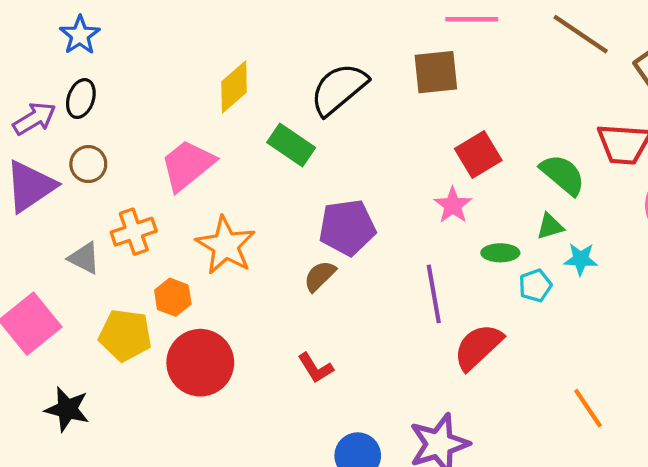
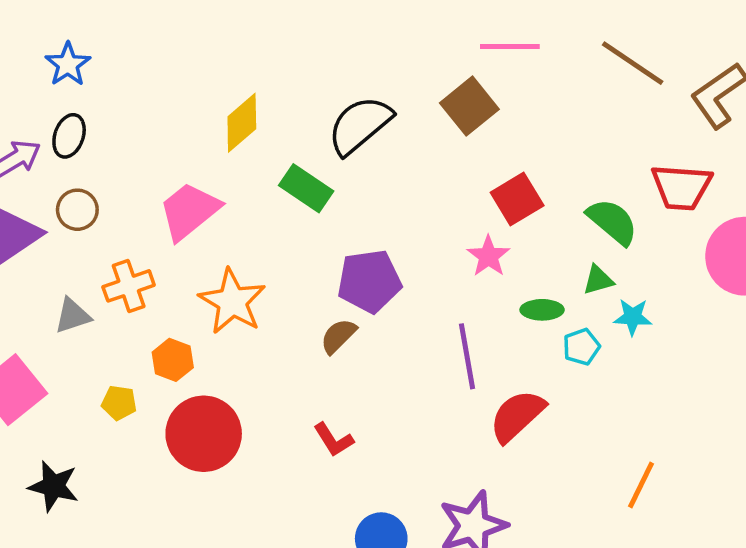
brown square: (436, 72) -> (469, 106), turned -33
gray triangle: (84, 258) -> (73, 316), turned -45
yellow pentagon: (125, 335) -> (119, 403), size x0.6
orange line: (588, 408) -> (641, 485), turned 60

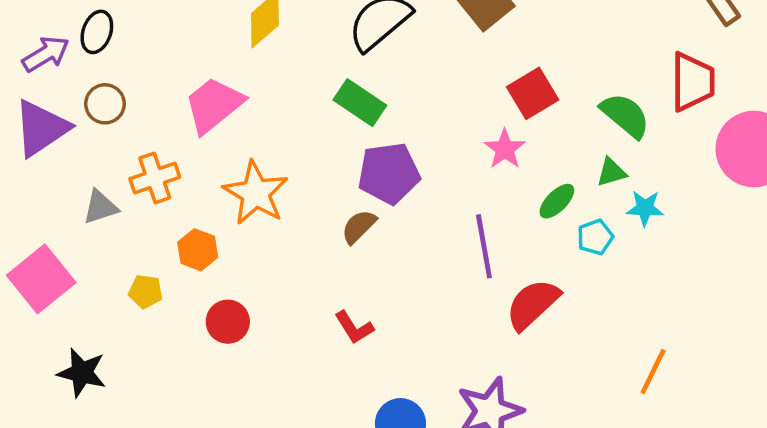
red trapezoid: (681, 187) -> (692, 82), turned -94
green rectangle: (306, 188) -> (360, 103), moved
green ellipse: (542, 310) -> (557, 201), turned -45
red circle: (204, 434) -> (228, 322), size x0.6

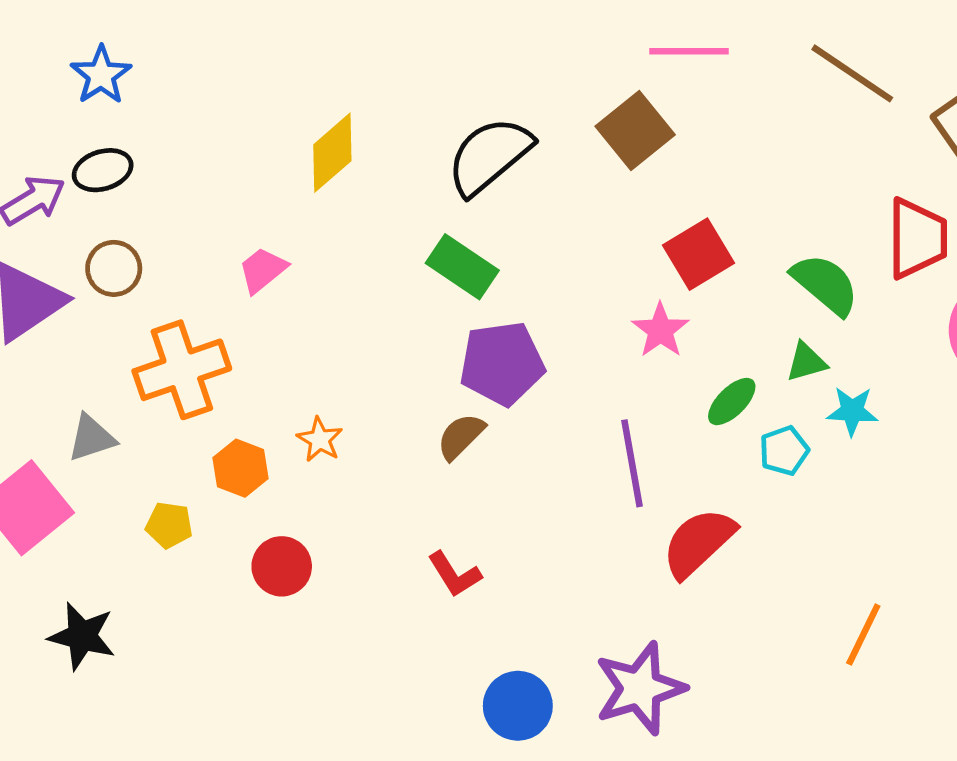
black ellipse: (97, 32) -> (103, 170), turned 54
pink trapezoid: (214, 105) -> (263, 270), size x0.6
orange cross: (155, 178) -> (182, 370), size x1.4
orange star: (256, 193) -> (320, 440), moved, size x0.5
gray triangle: (100, 207) -> (92, 438), moved

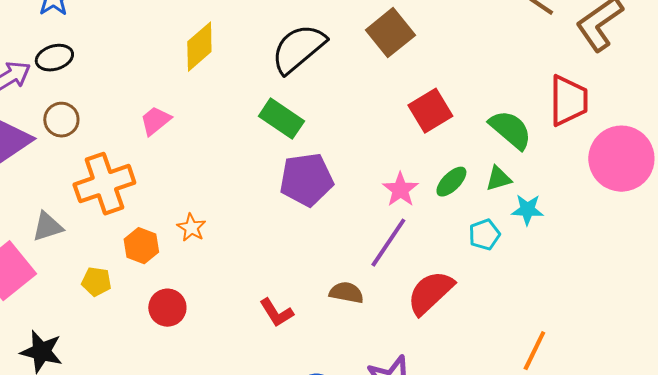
pink star: (660, 330) -> (400, 190), moved
green ellipse: (732, 402) -> (451, 182), moved
brown semicircle: (461, 436) -> (346, 293), moved, turned 56
purple line: (632, 463) -> (388, 243), turned 44

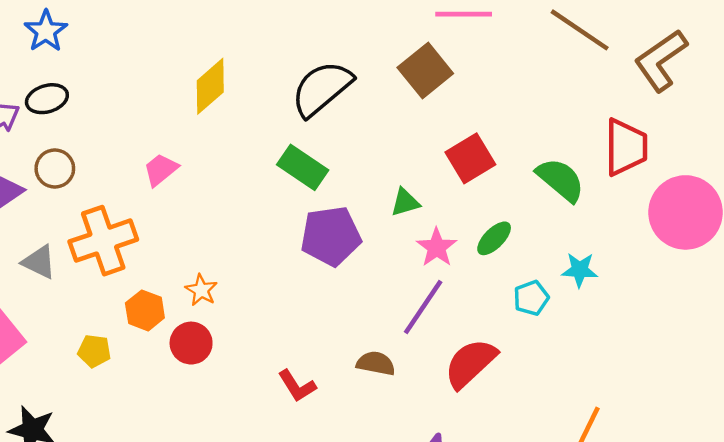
green triangle: (498, 179) -> (405, 202), moved
gray triangle: (47, 227) -> (39, 262), moved, turned 44
red circle: (167, 308) -> (191, 343), moved

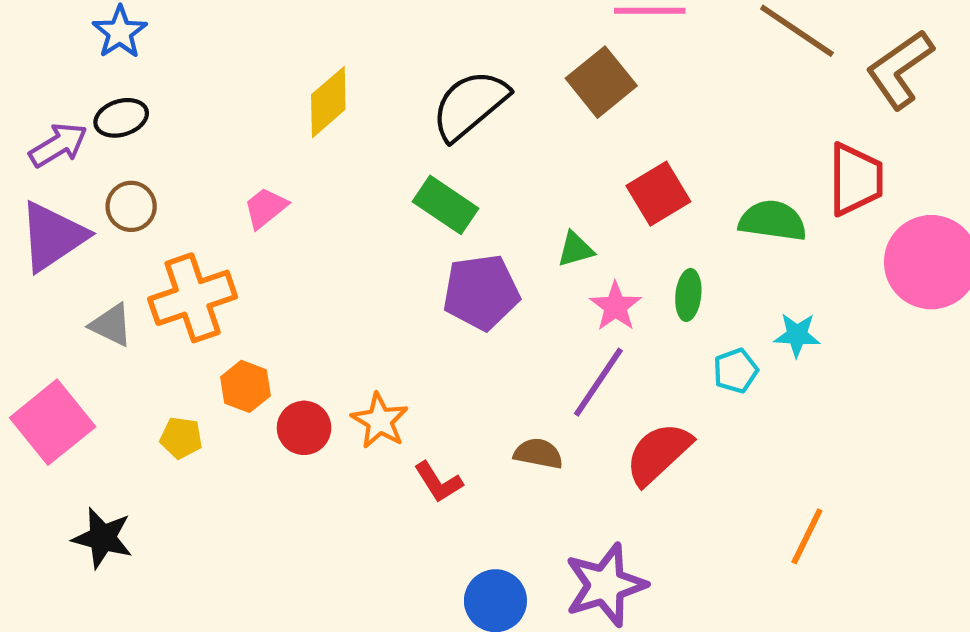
green semicircle: (560, 180) -> (773, 221), turned -32
green ellipse: (494, 238) -> (688, 295), turned -39
orange star: (201, 290) -> (380, 421), moved, size x1.4

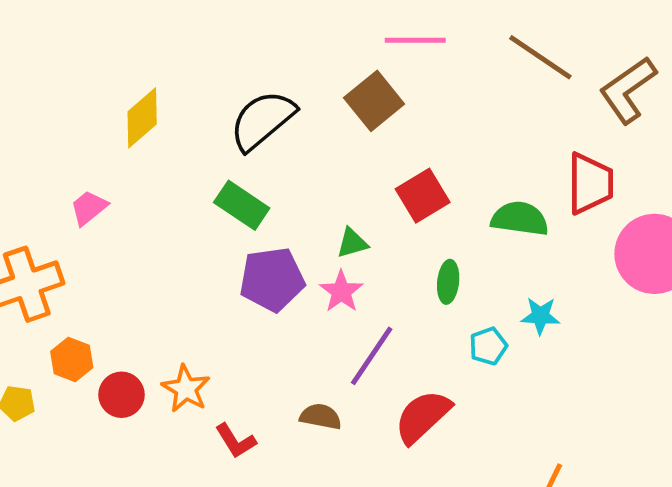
pink star: (615, 306) -> (341, 292), moved

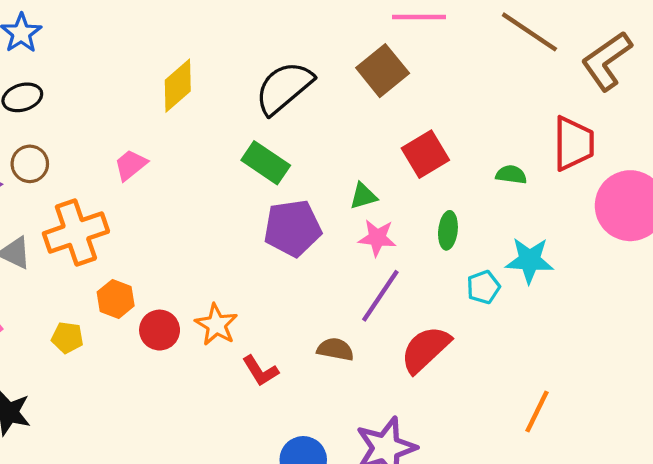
green semicircle: (520, 219) -> (511, 175), size x0.6
pink star: (341, 292) -> (377, 238), moved, turned -30
cyan star: (540, 316) -> (529, 260), size x1.4

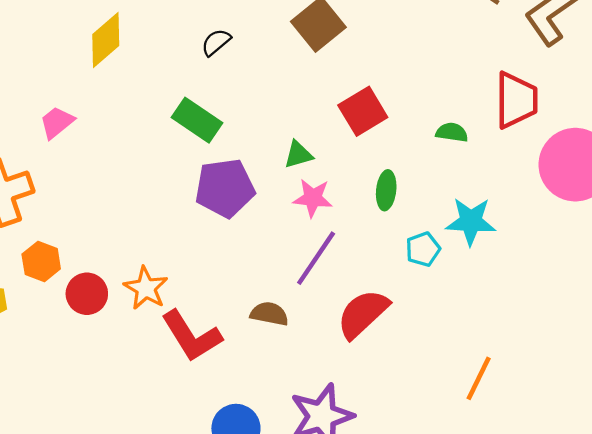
black semicircle: (284, 88) -> (216, 42), size x0.5
red L-shape: (260, 371) -> (191, 336), size x1.6

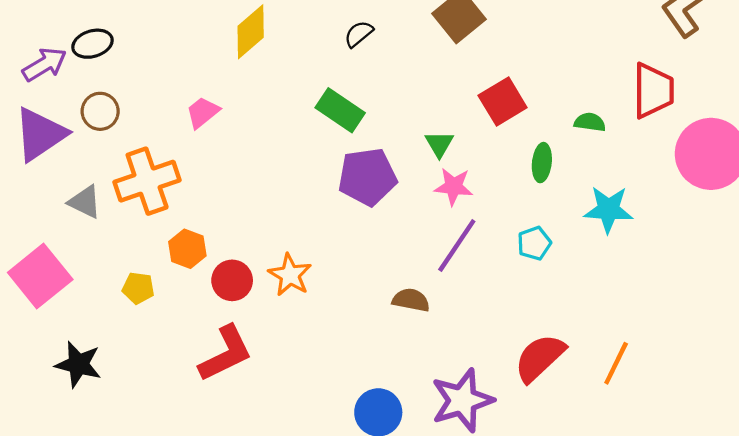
green triangle: (298, 155) -> (439, 144), turned -44
green ellipse: (386, 190) -> (542, 163), moved
cyan pentagon: (423, 249) -> (534, 243), moved
red semicircle: (363, 314) -> (540, 358), moved
red L-shape: (191, 336) -> (226, 353), moved, turned -84

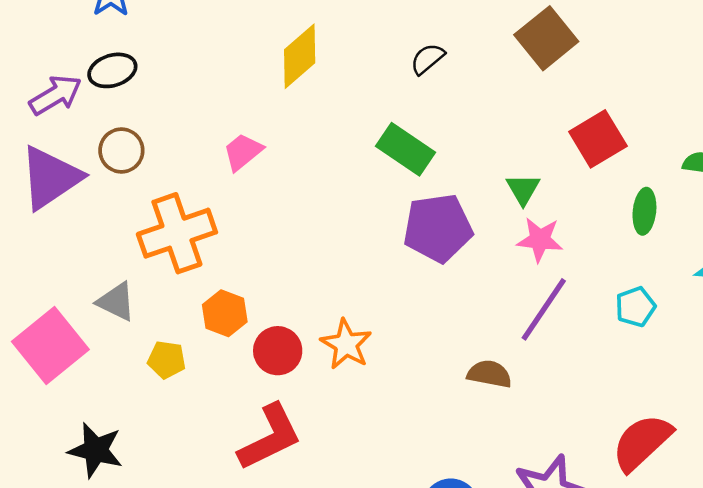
gray triangle: (85, 202) -> (116, 302), moved

